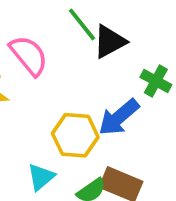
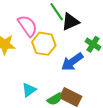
yellow hexagon: (75, 135) -> (44, 44), moved

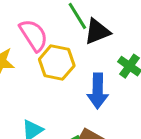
blue arrow: (72, 62) -> (98, 91), turned -55

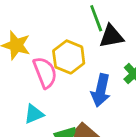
pink semicircle: (34, 35) -> (45, 73), moved

